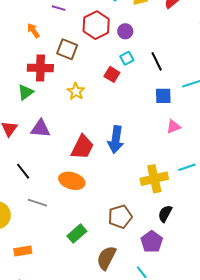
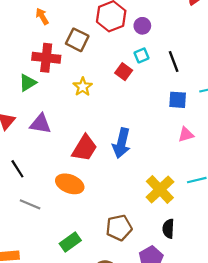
yellow cross: (154, 179) -> (160, 190), turned -36
black semicircle: (165, 214) -> (168, 229), turned -30

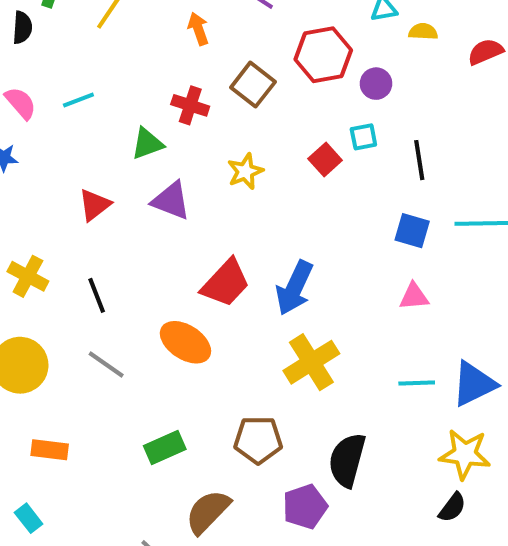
red cross: (46, 58) -> (190, 105), size x0.7
purple triangle: (41, 124) -> (171, 201), moved
yellow cross: (160, 190) -> (311, 362), moved
black semicircle: (168, 229) -> (347, 460), size x1.5

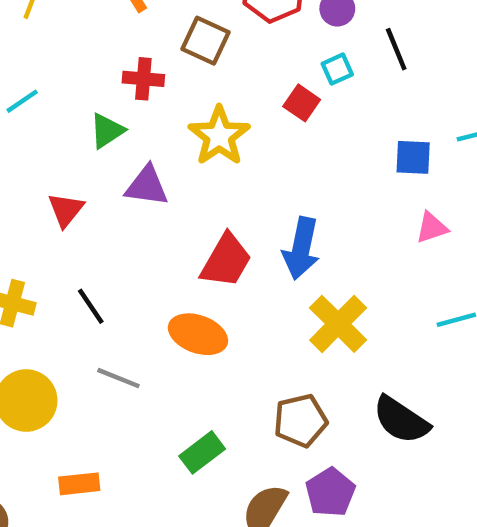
black line: (419, 160) -> (396, 49), moved
yellow star: (245, 171) -> (219, 136), size x1.5
black semicircle: (347, 460) -> (401, 420), turned -58
purple pentagon: (305, 507) -> (330, 492), moved

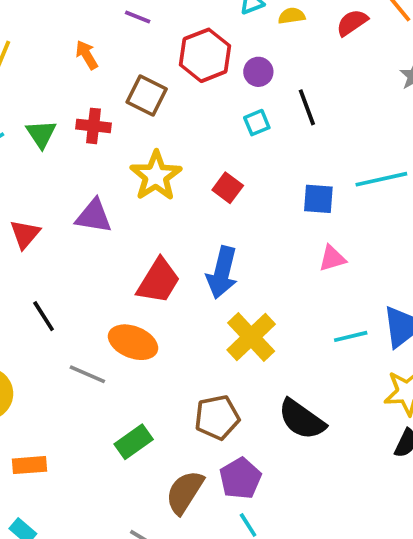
red square: (302, 103) -> (228, 188), moved
green triangle: (107, 131) -> (41, 134), moved, turned -32
gray line: (118, 378) -> (87, 374), moved

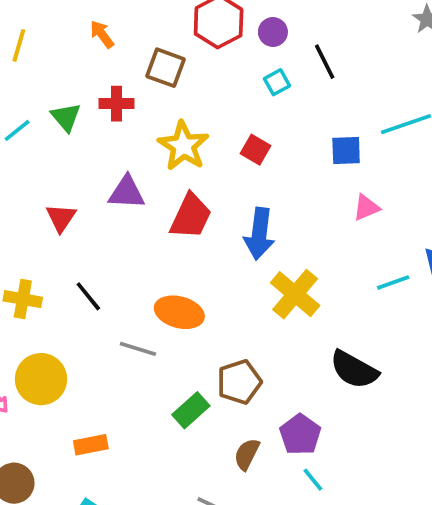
red trapezoid: (159, 281) -> (191, 216), moved
brown pentagon: (217, 417) -> (239, 382), moved
brown semicircle: (185, 492) -> (247, 454), size x0.7

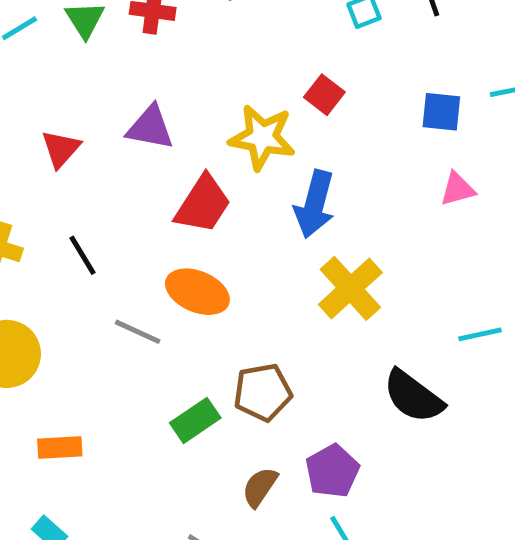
yellow star: (183, 146) -> (262, 137), moved, turned -30
red trapezoid: (191, 216) -> (203, 204), moved
cyan line: (393, 283) -> (480, 334), moved

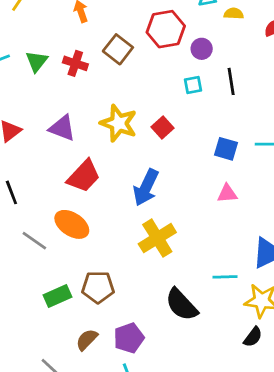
yellow star: (262, 137) -> (119, 123), moved

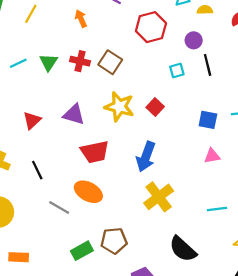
brown square: (118, 49) -> (110, 62), moved
purple circle: (202, 49) -> (194, 40), moved
red trapezoid: (84, 176) -> (95, 152), turned 40
cyan line: (225, 277) -> (217, 209), moved

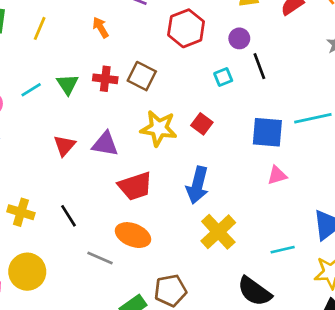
red triangle: (32, 120) -> (64, 145), moved
blue square: (208, 120) -> (267, 132), size x1.4
cyan line: (217, 209) -> (283, 250), moved

